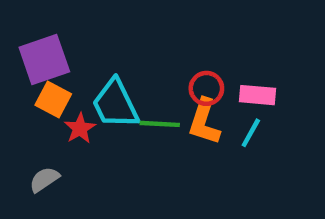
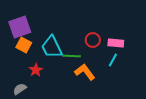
orange L-shape: (204, 122) -> (85, 72), moved, turned 125
red star: (80, 128) -> (36, 70), moved
gray semicircle: (44, 179) -> (20, 89), moved

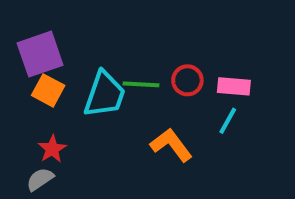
cyan trapezoid: (52, 47) -> (105, 94), turned -135
green line: (72, 56) -> (141, 84), moved
red star: (36, 70) -> (52, 149), moved

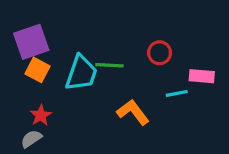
red circle: (187, 80) -> (160, 53), moved
pink rectangle: (234, 86) -> (202, 76), moved
cyan line: (228, 121) -> (177, 93), turned 50

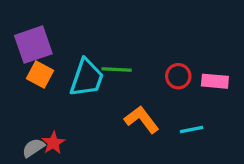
red circle: (160, 53) -> (178, 76), moved
cyan line: (177, 93) -> (192, 129), moved
red star: (41, 115) -> (53, 143), moved

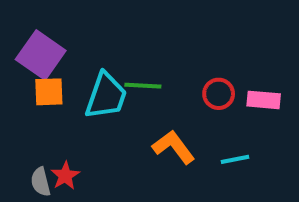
purple square: (33, 45) -> (41, 55), turned -36
orange square: (40, 75) -> (49, 92), turned -30
gray semicircle: (33, 148) -> (41, 182), turned -70

